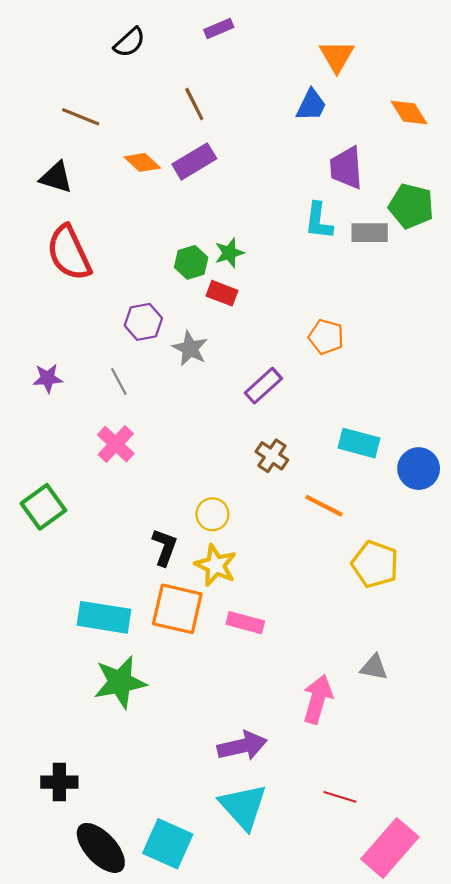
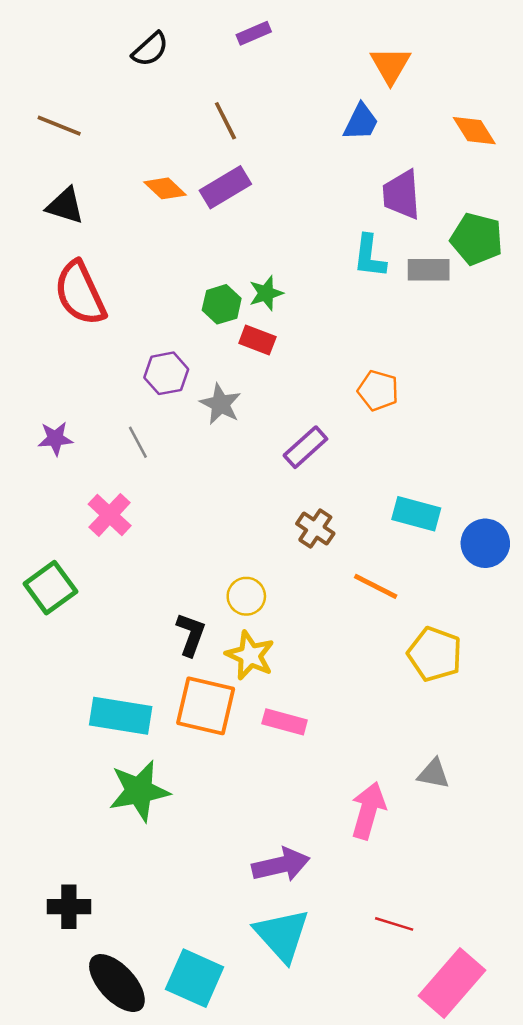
brown line: (81, 117) -> (59, 126), moved
pink cross: (116, 444) -> (110, 515), moved

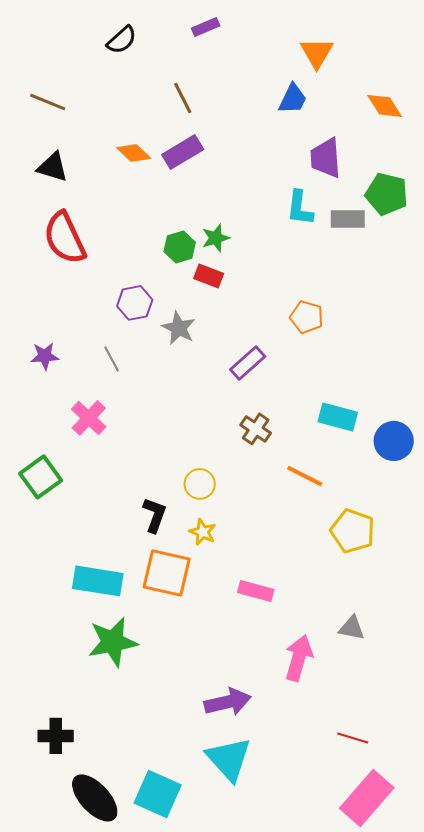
yellow star: (250, 655) -> (203, 532), size x0.7
pink rectangle: (285, 722) -> (256, 591), moved
red line: (394, 924) -> (353, 738), moved

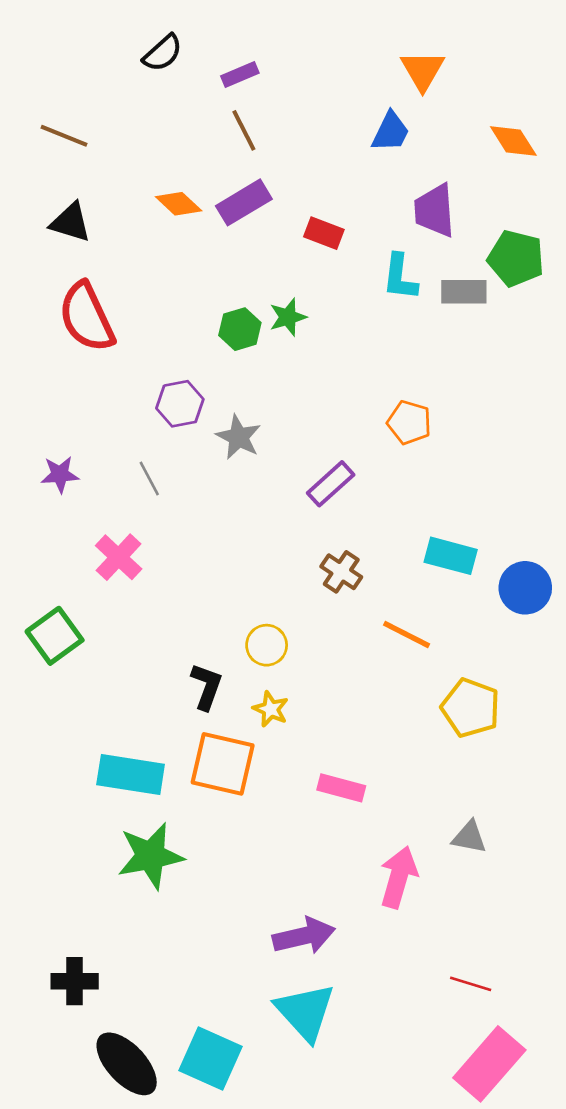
purple rectangle: (206, 27) -> (240, 74), moved
red rectangle: (209, 276) -> (324, 233), moved

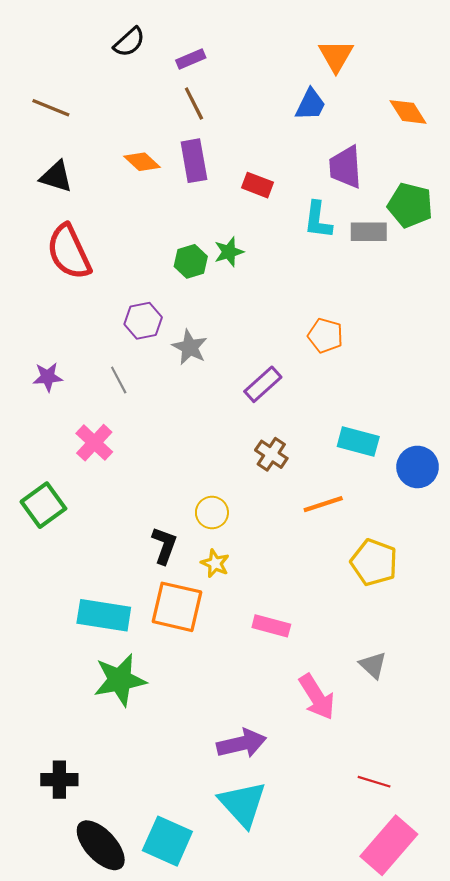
purple rectangle: (244, 202) -> (194, 161), turned -69
orange line: (407, 634) -> (323, 504), turned -45
gray triangle: (469, 837) -> (373, 665), turned 32
pink arrow: (399, 877) -> (317, 697), turned 132

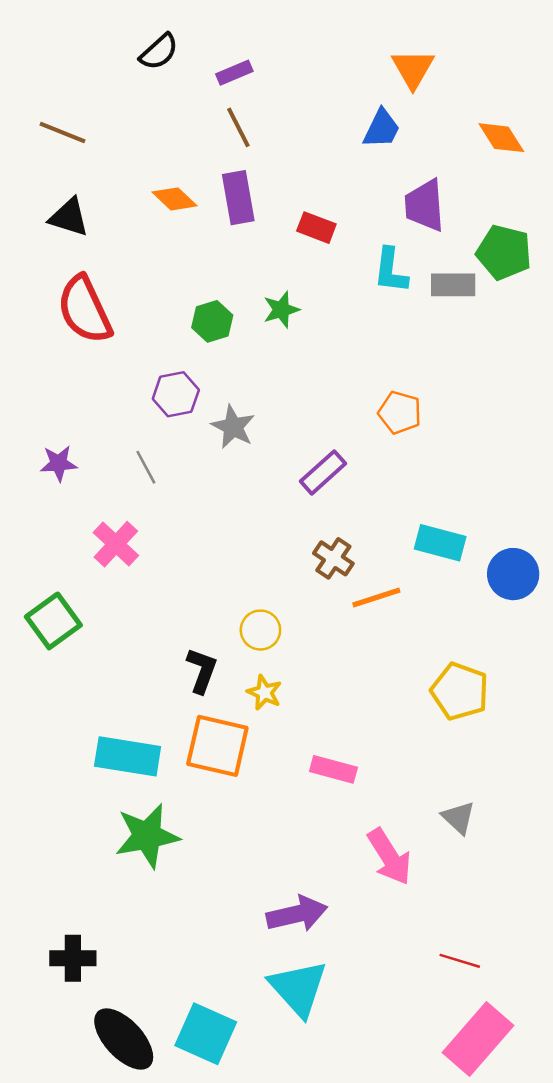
green hexagon: (191, 261) -> (212, 321), moved
orange line: (323, 504) -> (376, 597), moved

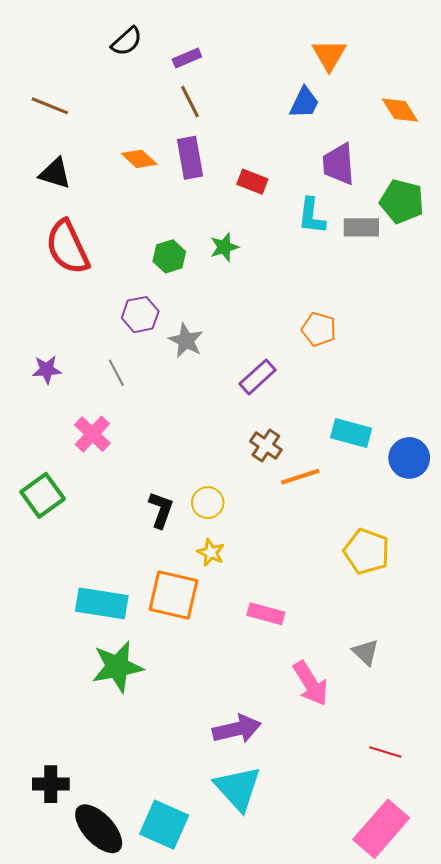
black L-shape: (202, 670) -> (161, 510), moved
black cross: (73, 958) -> (51, 784), moved
red line: (460, 961) -> (385, 752), moved

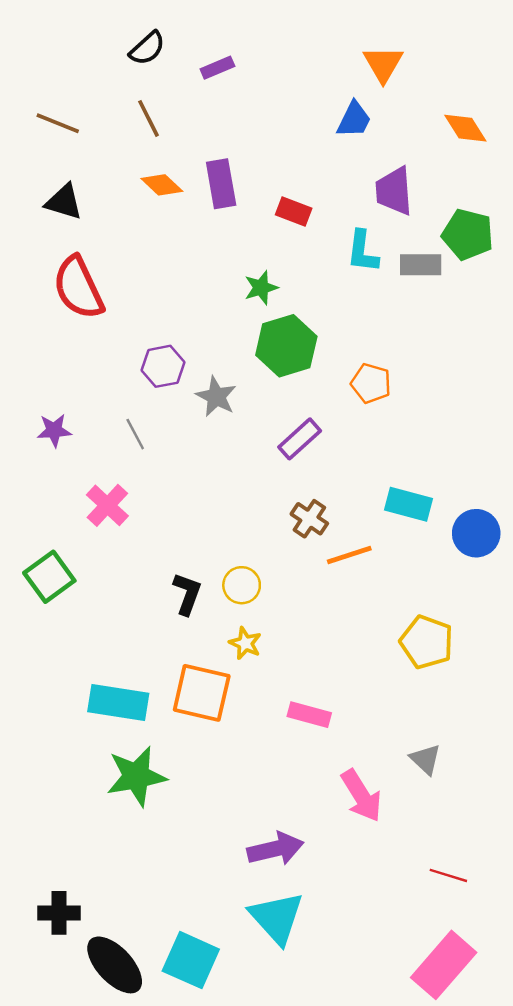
brown line: (190, 102) -> (148, 118), moved
green hexagon: (169, 256) -> (286, 346), moved, size x1.6

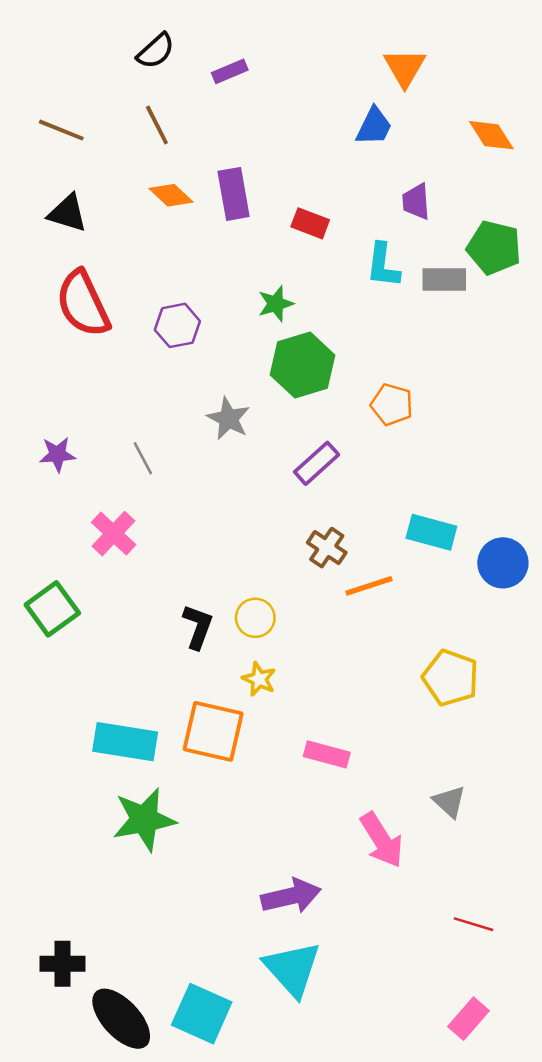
purple trapezoid: (394, 191) -> (416, 202), size x0.7
purple hexagon: (163, 366) -> (177, 325), moved
pink rectangle: (444, 965) -> (468, 1019), size x0.6

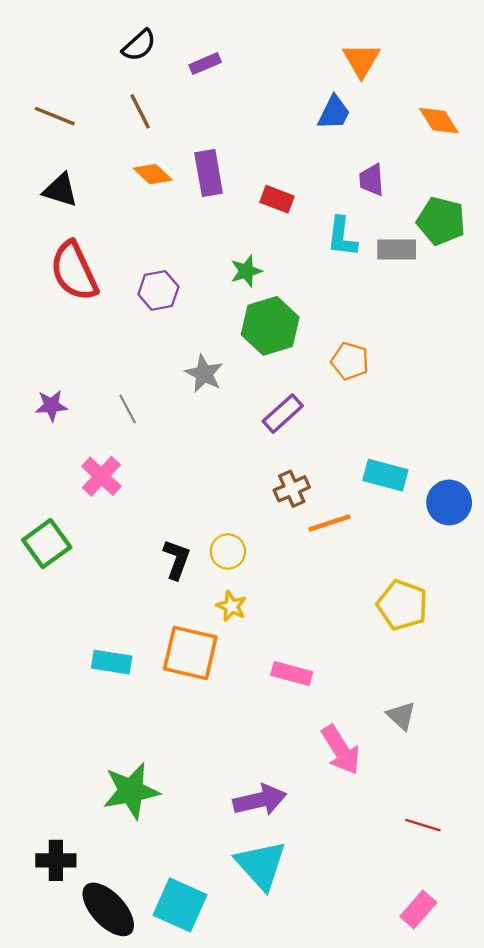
brown cross: (327, 548) -> (292, 489), turned 32
cyan rectangle: (125, 742) -> (112, 662), size x0.7
green star: (144, 820) -> (131, 791), moved

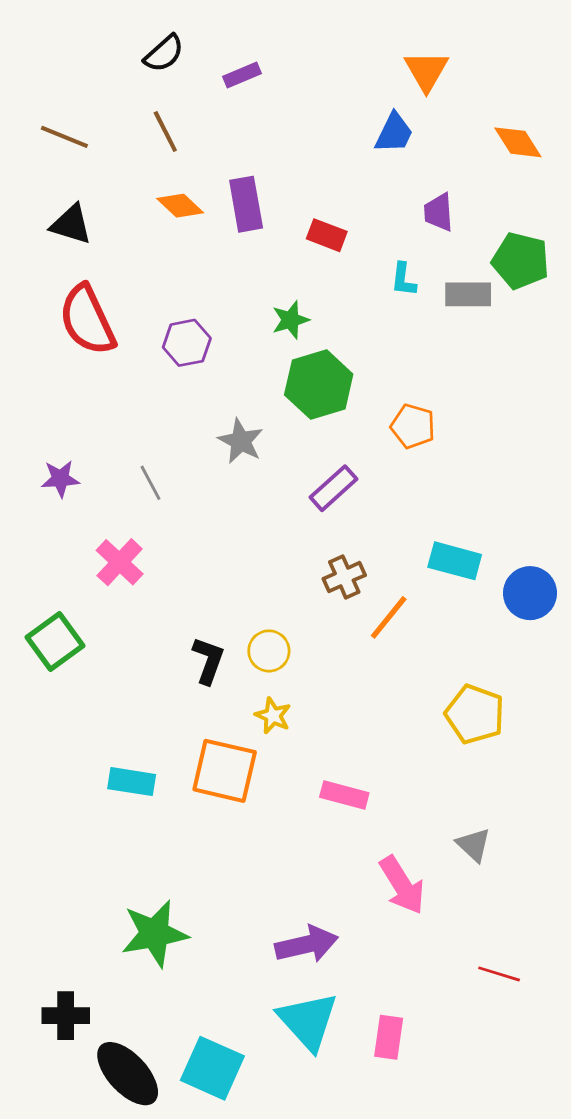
cyan L-shape: (342, 237) -> (403, 280), size x0.7
orange line: (329, 523) -> (389, 617), turned -33
pink rectangle: (418, 909) -> (389, 1037), moved, turned -33

